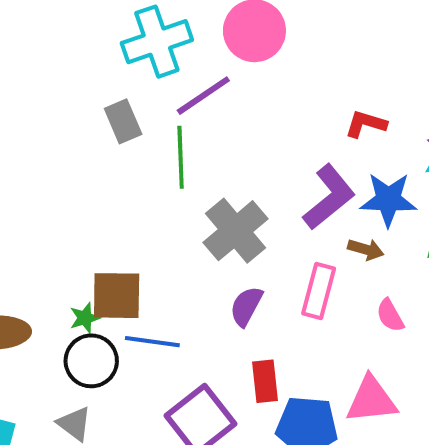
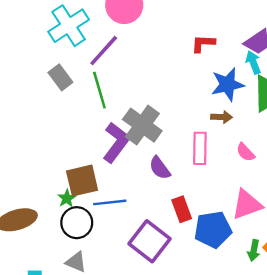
purple L-shape: (329, 197) -> (116, 142), moved
purple semicircle: (246, 306) -> (160, 168), turned -50

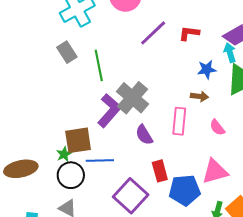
purple line: (104, 51) -> (153, 33), moved
blue star: (228, 84) -> (207, 69), size x0.7

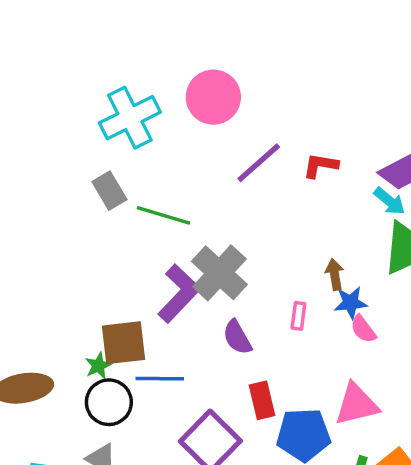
cyan arrow: (230, 53) -> (389, 201), turned 144
green line: (99, 65) -> (163, 215), turned -64
blue star: (207, 69) -> (351, 303), moved
brown arrow: (199, 96) -> (335, 274), turned -108
pink rectangle: (179, 121) -> (298, 316), size x0.6

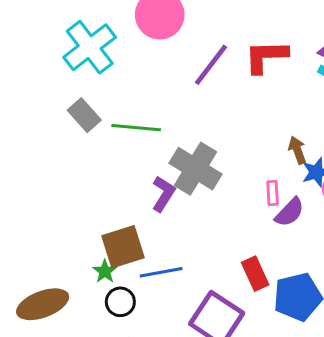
red L-shape: (320, 165) -> (266, 56), size x1.4
purple L-shape: (179, 293) -> (163, 194), size x0.7
purple semicircle: (237, 337) -> (290, 212), moved, turned -96
black circle: (109, 402) -> (120, 302), size x0.7

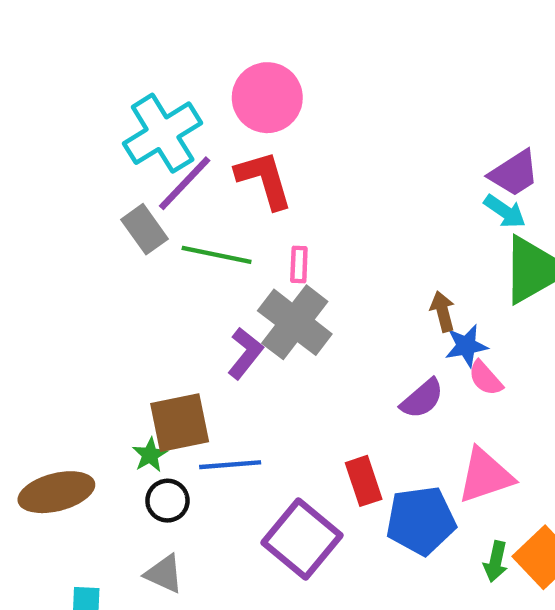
red L-shape: (266, 56) -> (264, 180), moved, turned 69
purple line: (211, 65) -> (185, 183), moved
pink rectangle: (273, 193) -> (299, 265), moved

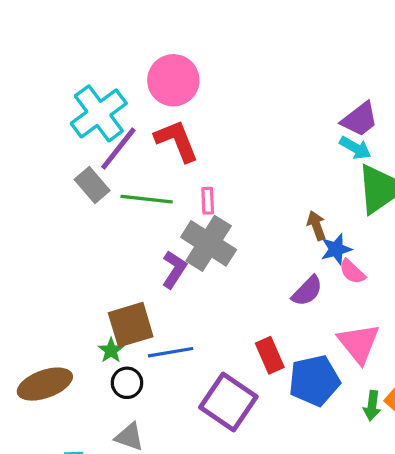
pink triangle: (485, 476) -> (359, 343), turned -45

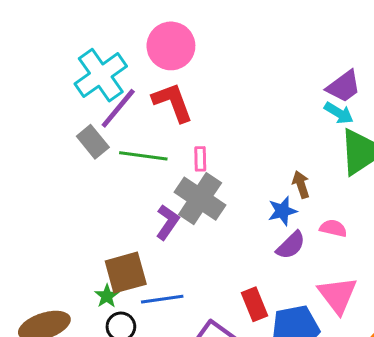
blue star: (336, 249) -> (282, 211), moved
pink semicircle: (352, 272) -> (333, 228), turned 148

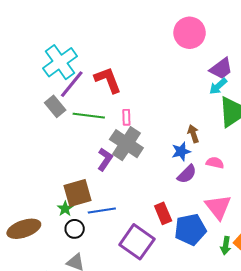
pink circle: (171, 46) -> (190, 33), moved
cyan arrow: (339, 113) -> (218, 86), turned 108

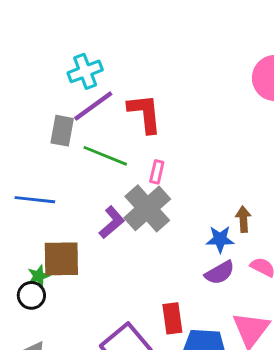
cyan cross: (60, 62) -> (85, 71), size x0.7
gray rectangle: (55, 106) -> (62, 131), turned 35
blue line: (102, 210) -> (35, 200), moved
black circle: (75, 229) -> (31, 295), moved

